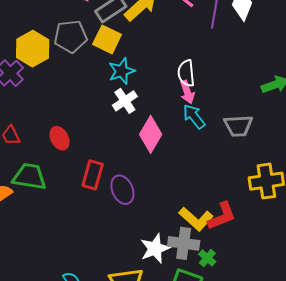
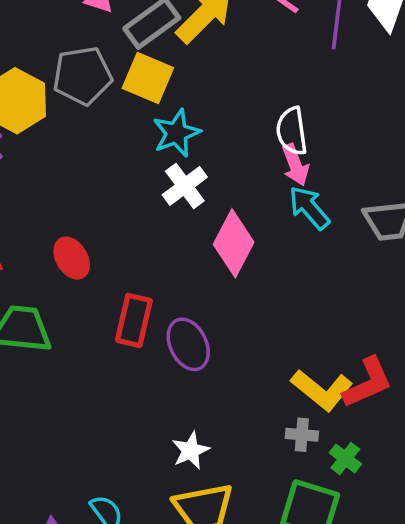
gray cross: (184, 243) -> (302, 435), size x0.6
white star: (155, 249) -> (191, 450), moved, size x0.7

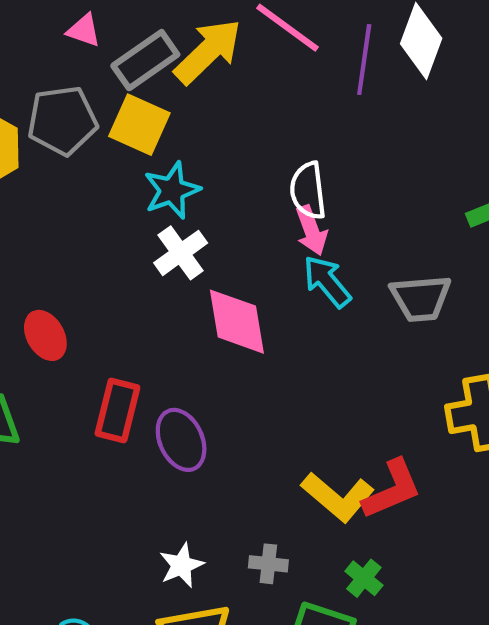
pink diamond: (234, 243) -> (237, 322), turned -38
gray cross: (302, 435) -> (268, 564), moved

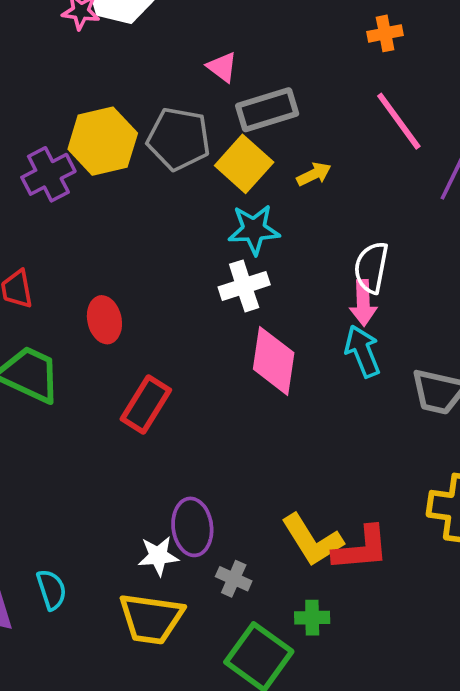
yellow arrow: (208, 51) -> (314, 174), moved, size x0.5
purple ellipse: (181, 440) -> (192, 527), moved
green cross: (364, 578) -> (312, 618), turned 32

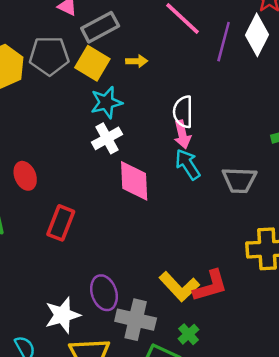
yellow arrow: (314, 174) -> (137, 61), turned 36
white star: (158, 556) -> (63, 315), moved, size x1.4
gray cross: (234, 579) -> (136, 320), size x1.8
green cross: (312, 618) -> (189, 334), turned -30

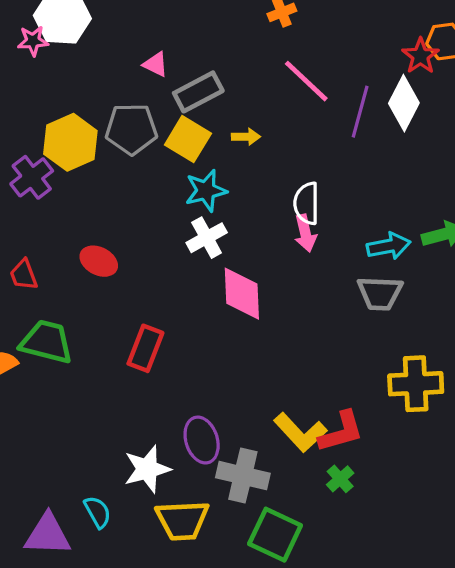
cyan arrow: (188, 164) -> (389, 246), moved, turned 112
red ellipse: (25, 176) -> (99, 261), moved, turned -40
green cross: (189, 334) -> (340, 479), moved

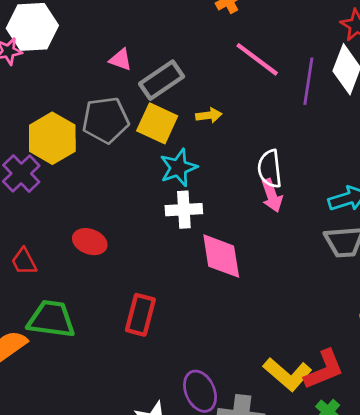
white cross: (207, 238) -> (184, 210), turned 32

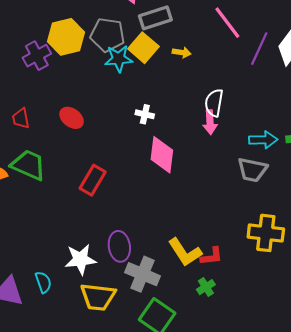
cyan star: (178, 168) -> (119, 59), moved
white cross: (184, 210) -> (145, 114), size x0.7
red L-shape: (324, 370) -> (212, 256), size x0.7

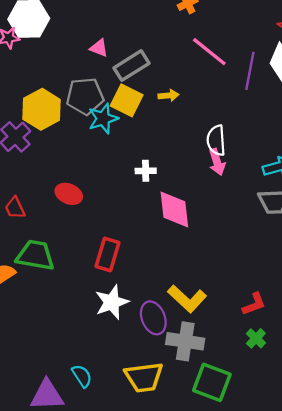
yellow L-shape: (185, 252) -> (187, 299), moved
white star: (80, 259) -> (112, 302), moved

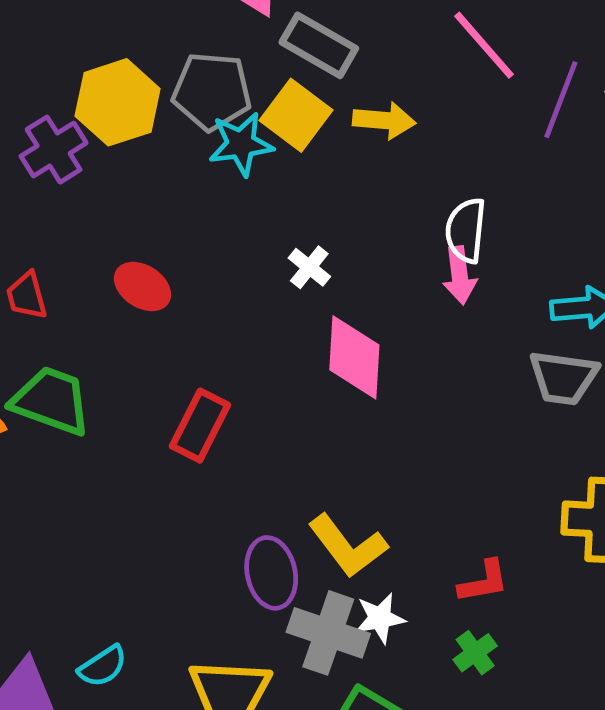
gray rectangle: (132, 66) -> (319, 45), turned 52
yellow arrow: (169, 95) -> (384, 120), size x1.4
white cross: (146, 171) -> (309, 267), turned 30
white star: (112, 302) -> (380, 618), moved, size x0.7
cyan semicircle: (82, 376) -> (103, 666), turned 80

